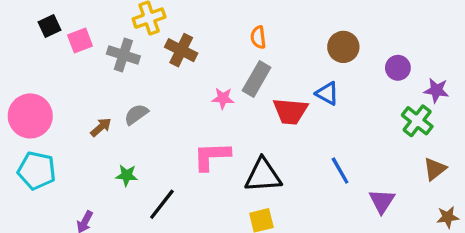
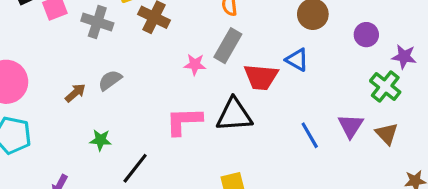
brown triangle: (435, 169) -> (387, 134), moved, turned -35
black triangle: (263, 175) -> (234, 115), moved
purple triangle: (382, 201) -> (351, 126), moved

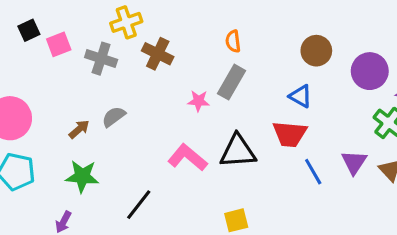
purple circle: (366, 35) -> (370, 71), size x1.5
red trapezoid: (261, 77) -> (290, 134), moved
pink L-shape: (184, 121) -> (188, 158), turned 42
green star: (100, 140) -> (82, 176), moved, size x1.5

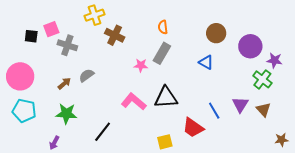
black square: (29, 30) -> (31, 36), moved, turned 32
gray cross: (101, 59) -> (67, 45), moved
red trapezoid: (290, 134) -> (193, 128), moved, turned 30

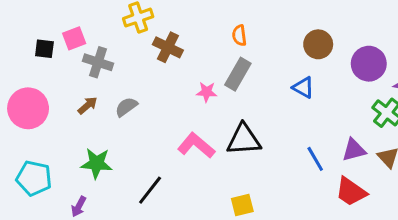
brown arrow: (64, 83) -> (88, 105), moved
purple triangle: (240, 105) -> (354, 150), turned 42
cyan pentagon: (24, 111) -> (34, 178), moved
red trapezoid: (193, 128) -> (351, 192), moved

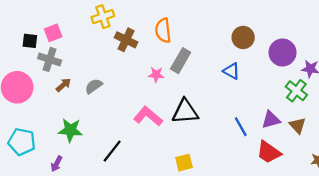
orange semicircle: (239, 35) -> (163, 30), moved, size x1.5
gray cross: (98, 62) -> (50, 59), moved

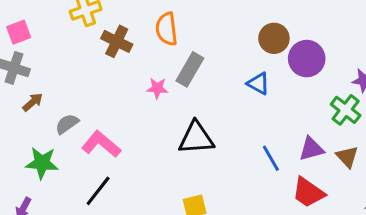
purple circle: (282, 53) -> (307, 59), moved
gray semicircle: (94, 86) -> (67, 124), moved
pink L-shape: (148, 116) -> (101, 144), moved

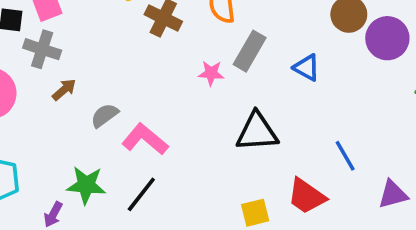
blue triangle: (258, 83) -> (307, 68), moved
purple triangle: (311, 149) -> (393, 194), moved
green star: (42, 163) -> (86, 185), moved
red trapezoid: (308, 192) -> (307, 196), moved

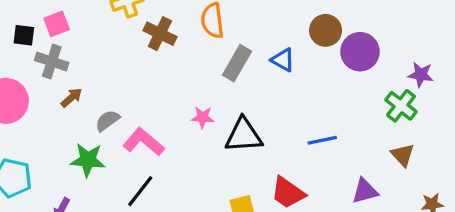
blue triangle: (307, 68) -> (283, 60), moved
pink star: (211, 73) -> (203, 117), moved
blue line: (345, 156) -> (322, 140), moved, turned -72
green star: (86, 185) -> (88, 160), moved

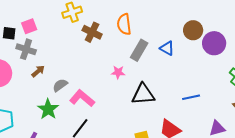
pink star: (203, 117) -> (118, 72), moved
green star: (88, 160) -> (48, 109), turned 30

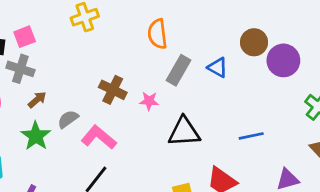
brown cross: (92, 32) -> (113, 90), moved
green star: (48, 109) -> (36, 136), moved

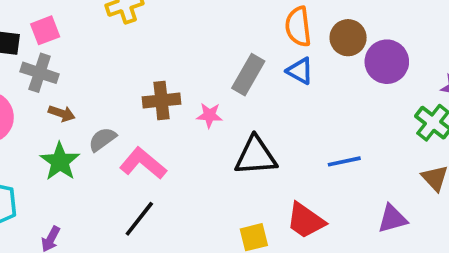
orange semicircle: (157, 34) -> (298, 27), moved
brown cross: (113, 90) -> (161, 100), turned -32
brown arrow: (37, 100) -> (62, 113), turned 60

